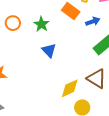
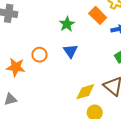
orange circle: (13, 23) -> (39, 55), moved

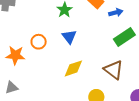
yellow diamond: (85, 92) -> (73, 68), moved

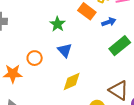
brown triangle: (114, 70) -> (119, 90), moved

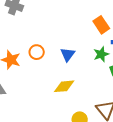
green star: (57, 24) -> (101, 54), moved

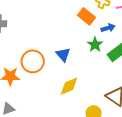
orange circle: (37, 52) -> (33, 61), size x1.5

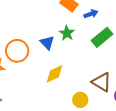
green star: (95, 45) -> (67, 33), moved

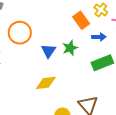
orange circle: (17, 51) -> (20, 33), moved

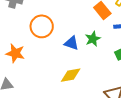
blue triangle: (48, 51) -> (71, 43), turned -42

